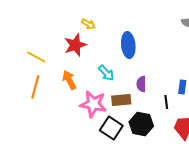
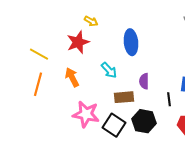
pink star: (93, 104) -> (86, 114), moved

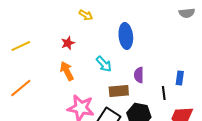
red star: (78, 42) -> (68, 43), moved, size x0.6
yellow line: (39, 54) -> (21, 46), moved, turned -54
orange line: (38, 84) -> (21, 88), moved, turned 35

